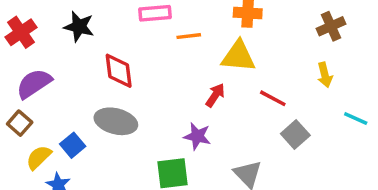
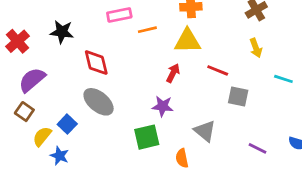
gray ellipse: (116, 121) -> (99, 102), turned 32
gray square: (295, 135) -> (238, 96), turned -30

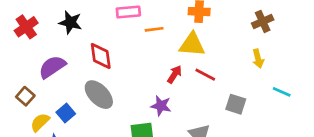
red line: (218, 70) -> (205, 75), moved
purple semicircle: (32, 80) -> (52, 67), moved

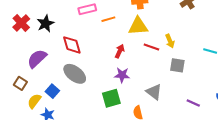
black star: (70, 22) -> (45, 24), turned -30
red cross: (26, 27) -> (21, 23), moved
yellow arrow: (258, 59) -> (170, 41), moved
red arrow: (175, 74) -> (120, 51), moved

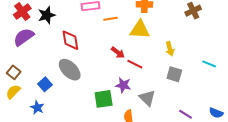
red line: (151, 47) -> (135, 64), moved
red arrow: (120, 51) -> (118, 53), turned 96
purple semicircle: (37, 59) -> (24, 37), moved
purple star: (122, 75) -> (123, 85), moved
yellow semicircle: (34, 101) -> (13, 92), moved

